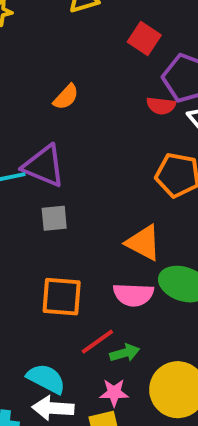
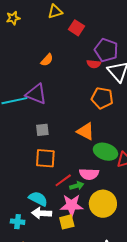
red square: (144, 38) -> (76, 28), moved
gray square: (54, 218) -> (42, 130), moved
pink semicircle: (133, 295) -> (89, 174), moved
pink star: (114, 393) -> (72, 205), size x1.6

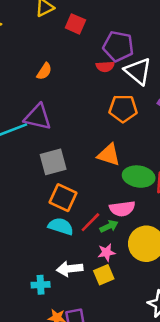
gray square: (42, 130) -> (53, 162), size x1.5
orange square: (45, 158) -> (63, 198), turned 30
cyan semicircle: (38, 199) -> (61, 226), moved
pink star: (72, 205) -> (106, 252), size x0.6

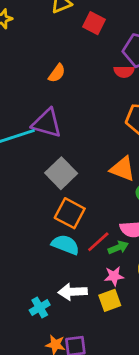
gray square: (53, 162) -> (61, 173), turned -32
cyan cross: (41, 285) -> (40, 307), turned -30

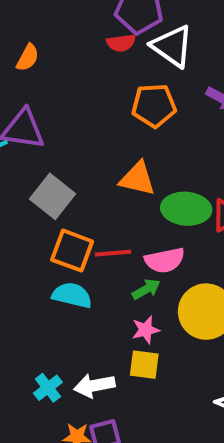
red line: (98, 242) -> (113, 253), moved, turned 45
white arrow: (73, 292) -> (94, 386), moved
yellow square: (110, 300) -> (144, 365), turned 35

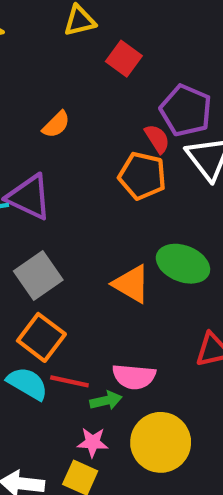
red semicircle: (121, 43) -> (157, 139), turned -132
orange pentagon: (154, 105) -> (142, 176), moved
green ellipse: (186, 209) -> (183, 264), moved
red line: (113, 253) -> (69, 381), moved

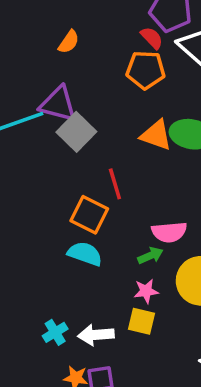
gray square: (38, 275) -> (76, 132), moved
orange triangle: (131, 284) -> (156, 135), moved
red line: (69, 381) -> (115, 184), moved, turned 72

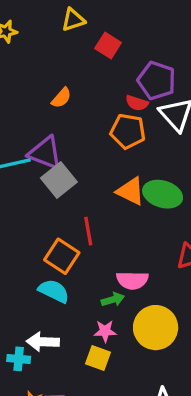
red semicircle: (152, 38) -> (137, 103), turned 145
cyan cross: (55, 332) -> (19, 359), turned 30
white arrow: (96, 335) -> (43, 342), moved

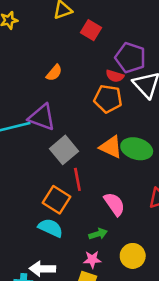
gray square: (59, 180) -> (64, 150), moved
pink semicircle: (132, 280) -> (114, 204), moved, turned -125
yellow circle: (156, 328) -> (133, 256), size x0.7

